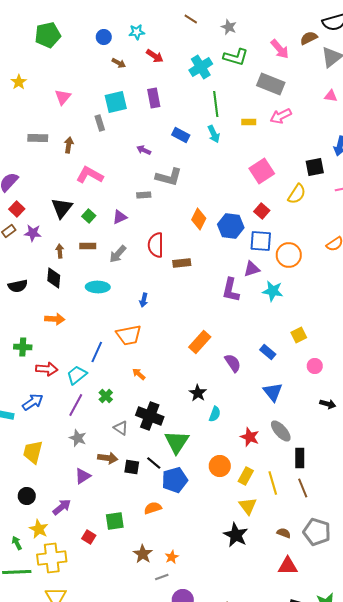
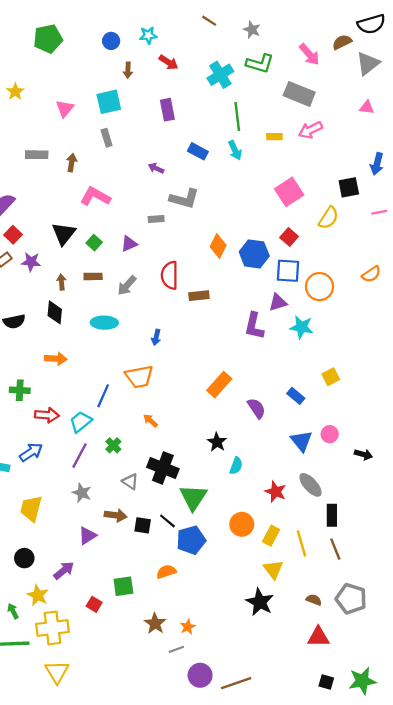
brown arrow: (119, 63) -> (128, 70), turned 64
cyan square: (116, 102) -> (109, 102), moved
pink circle: (315, 366) -> (330, 434), moved

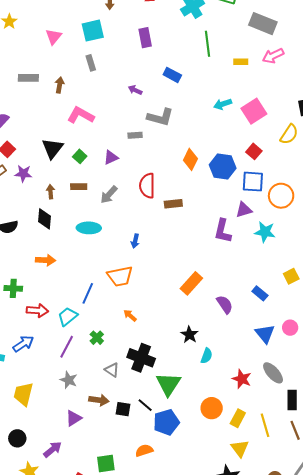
cyan arrow: (235, 150) -> (223, 104), moved, turned 96

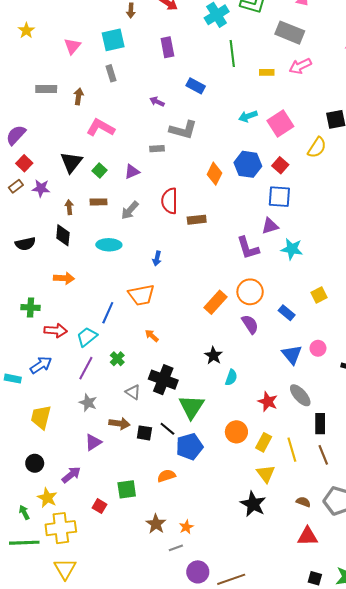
blue hexagon: (223, 167) -> (248, 164), moved
orange circle: (281, 196) -> (250, 292), moved
purple L-shape: (223, 231) -> (248, 248), turned -30

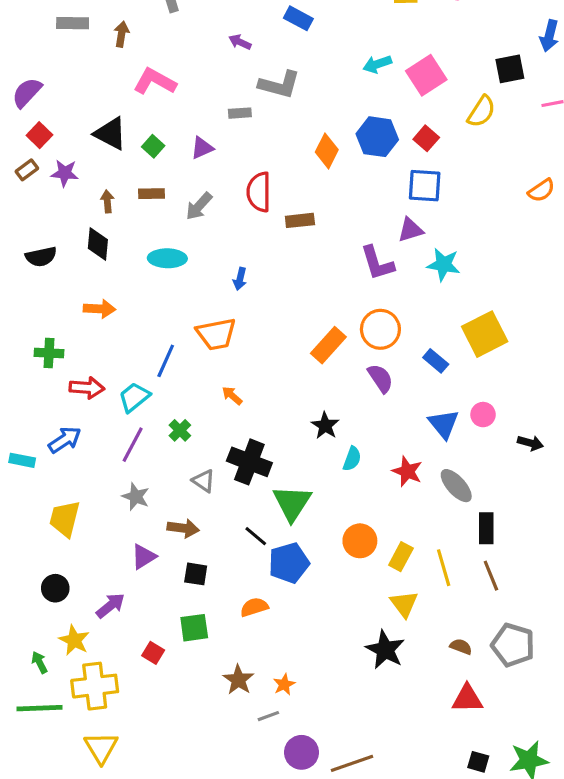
black triangle: (71, 162) -> (110, 134), turned -40
yellow square: (319, 295) -> (485, 334), size x1.8
red star: (268, 402) -> (407, 471), moved
black square: (144, 433) -> (196, 574), moved

